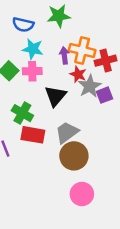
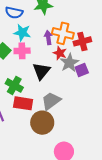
brown circle: (74, 156) -> (42, 123), moved

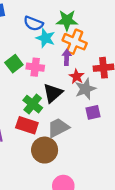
cyan star: (22, 33) -> (46, 38), moved
orange cross: (63, 33) -> (75, 42), moved
purple square: (82, 70) -> (93, 112), moved
green cross: (14, 85) -> (33, 104), moved

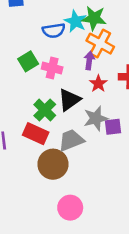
blue semicircle: (33, 23) -> (54, 31), moved, turned -36
cyan star: (46, 38) -> (75, 21), moved
gray star: (85, 89) -> (96, 118), moved

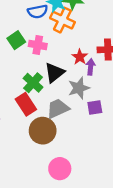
orange cross: (100, 44) -> (62, 20), moved
purple arrow: (89, 60) -> (91, 67), moved
purple square: (113, 127) -> (95, 107), moved
red rectangle: (36, 134) -> (26, 104), turned 35

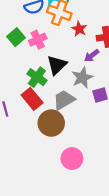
pink cross: (38, 45) -> (38, 40), turned -30
red star: (80, 57) -> (79, 29), moved
purple arrow: (91, 67) -> (92, 56), turned -126

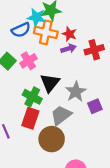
red star: (79, 29) -> (69, 34), moved
purple arrow: (92, 56) -> (68, 49), moved, turned -152
red rectangle: (32, 99) -> (30, 118), turned 65

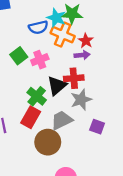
red cross: (94, 50) -> (74, 78), moved
purple square: (95, 106) -> (97, 127), moved, turned 32

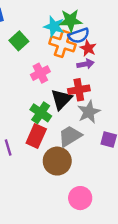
blue semicircle: (38, 27) -> (79, 36), moved
green square: (19, 56) -> (19, 41), moved

